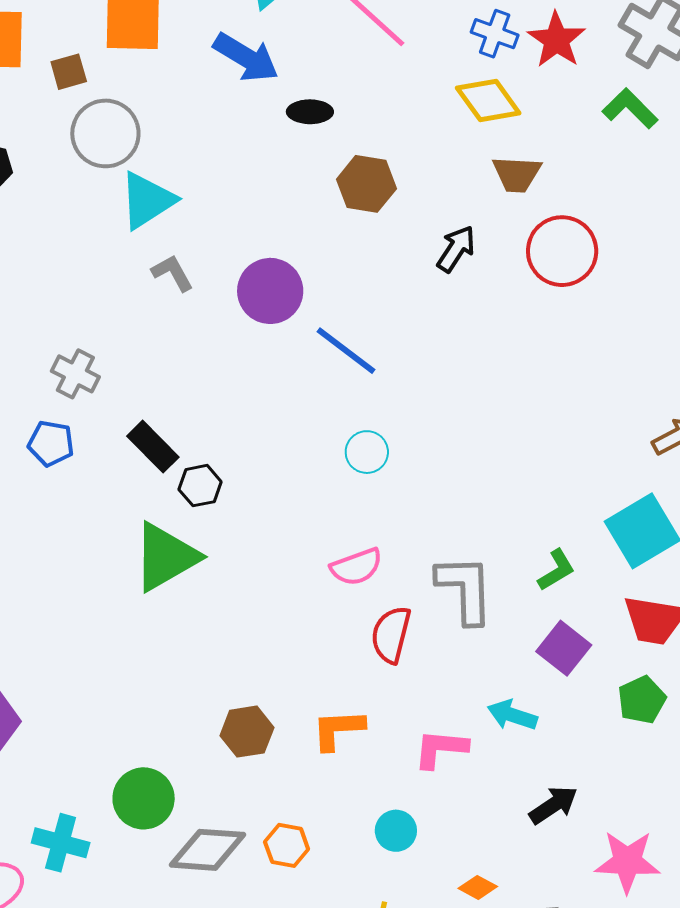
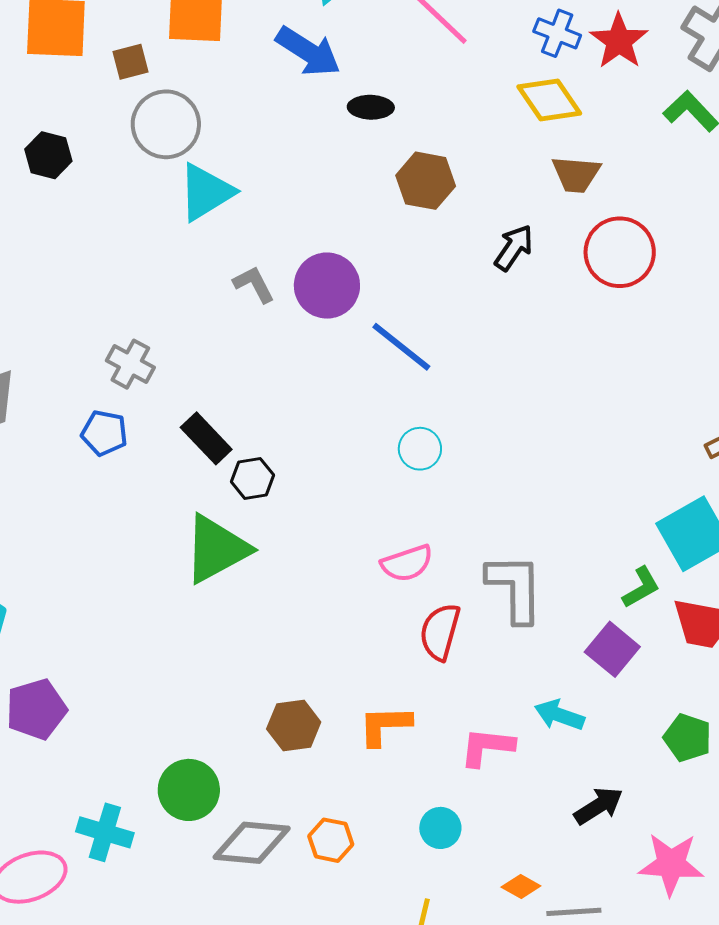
gray L-shape: (173, 273) -> (254, 284), moved
green L-shape: (556, 570) -> (641, 587), moved
green pentagon: (642, 700) -> (688, 738), moved, turned -30

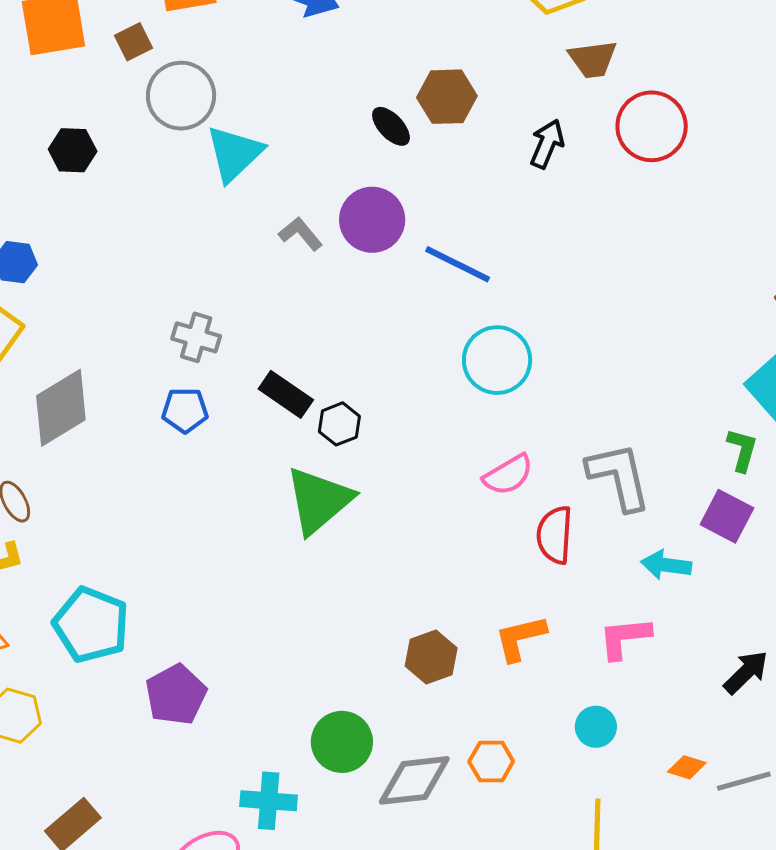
black ellipse: (371, 107) -> (391, 126), moved, turned 57
cyan circle: (420, 449) -> (497, 360), size x1.6
green L-shape: (641, 587) -> (742, 450), turned -33
cyan arrow: (559, 715) -> (666, 565), moved

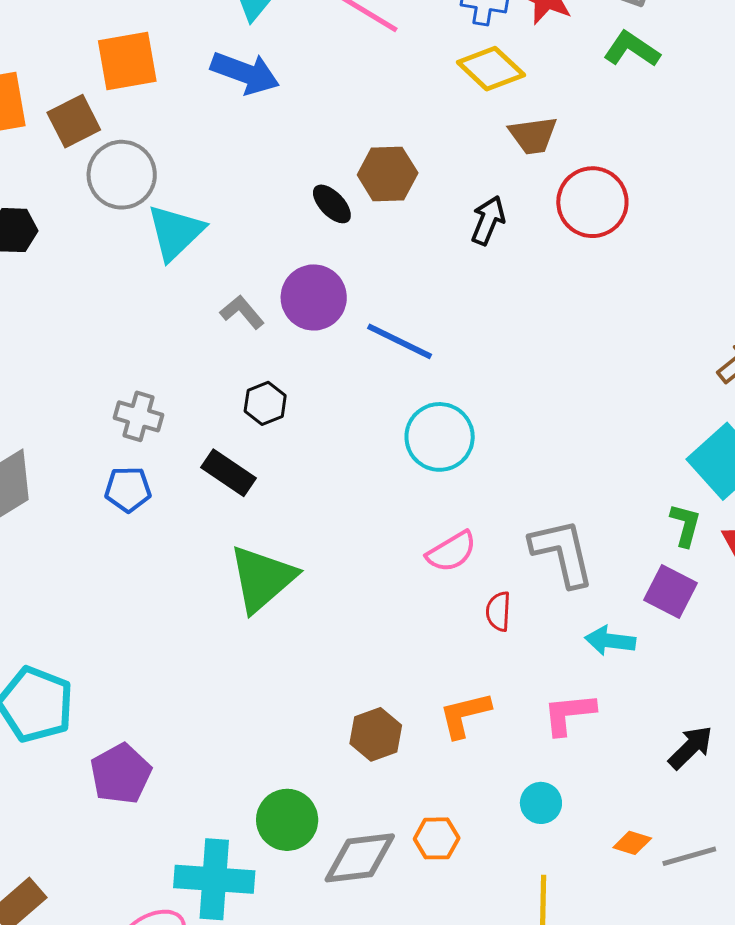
brown square: (133, 42) -> (74, 121), size x1.4
black hexagon: (339, 424) -> (265, 403), moved
red semicircle: (555, 535) -> (498, 611), size x0.7
cyan cross: (269, 801) -> (214, 879), size x1.4

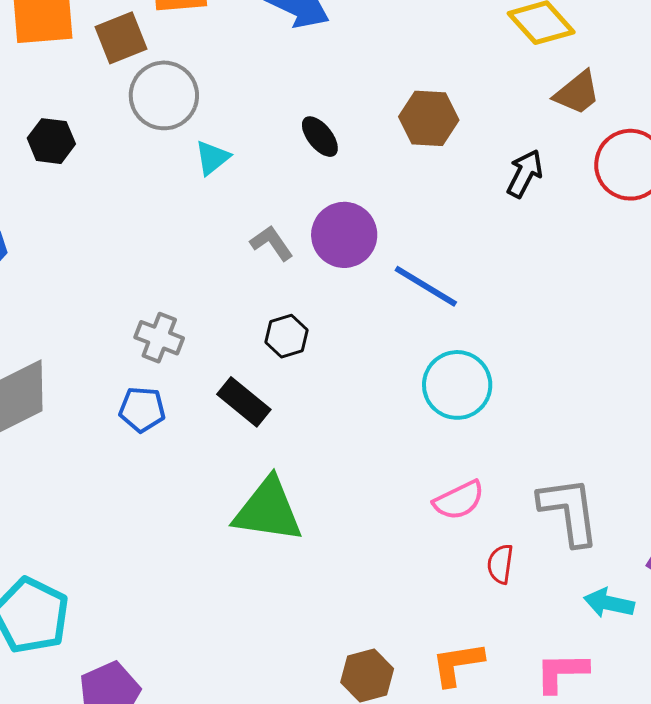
brown trapezoid: (533, 135) -> (577, 93), turned -36
black ellipse: (332, 204) -> (320, 137), moved
cyan triangle: (175, 232) -> (212, 158), size x0.6
green triangle: (262, 579) -> (268, 510), turned 44

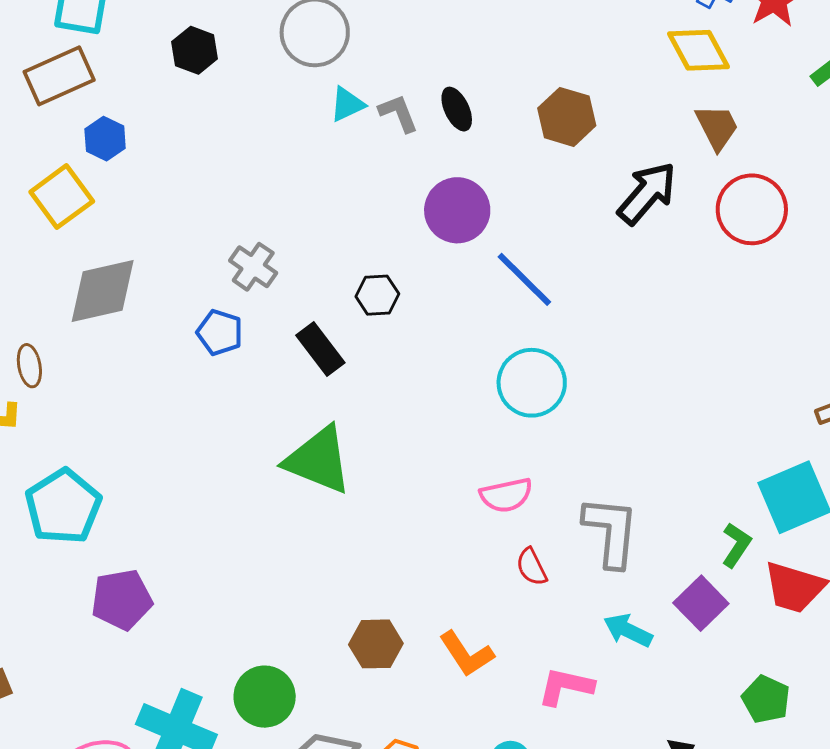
brown trapezoid: (577, 93) -> (717, 127), turned -92
black arrow: (525, 174) -> (647, 193), size x1.4
gray L-shape: (272, 243) -> (398, 113), moved
red semicircle: (500, 564) -> (532, 567), turned -48
orange L-shape: (457, 664) -> (466, 654), turned -128

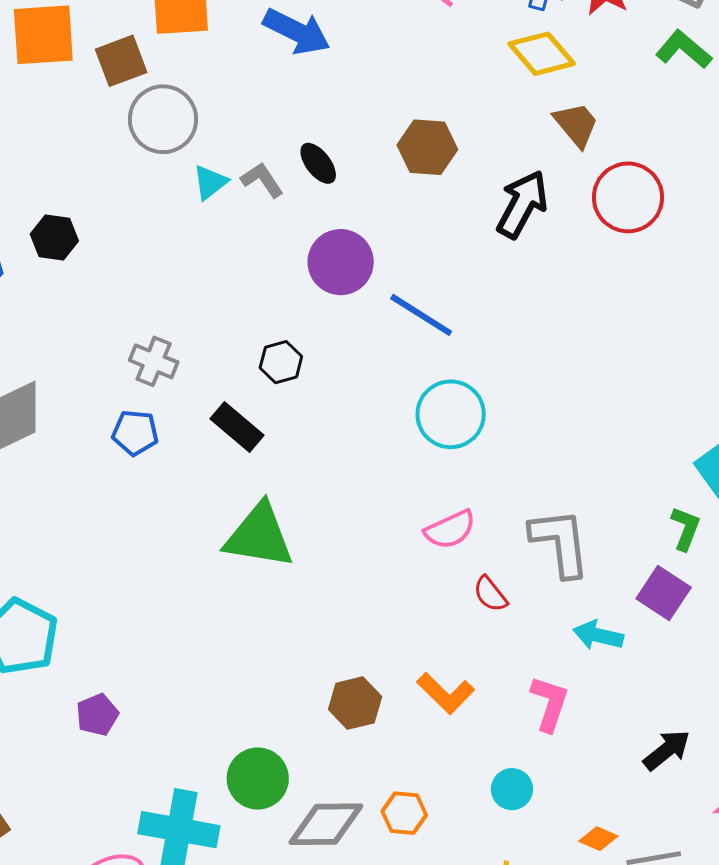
black hexagon: (195, 50) -> (54, 237), moved
purple pentagon: (122, 600) -> (97, 715), size x0.7
pink L-shape: (566, 686) -> (550, 704), turned 108

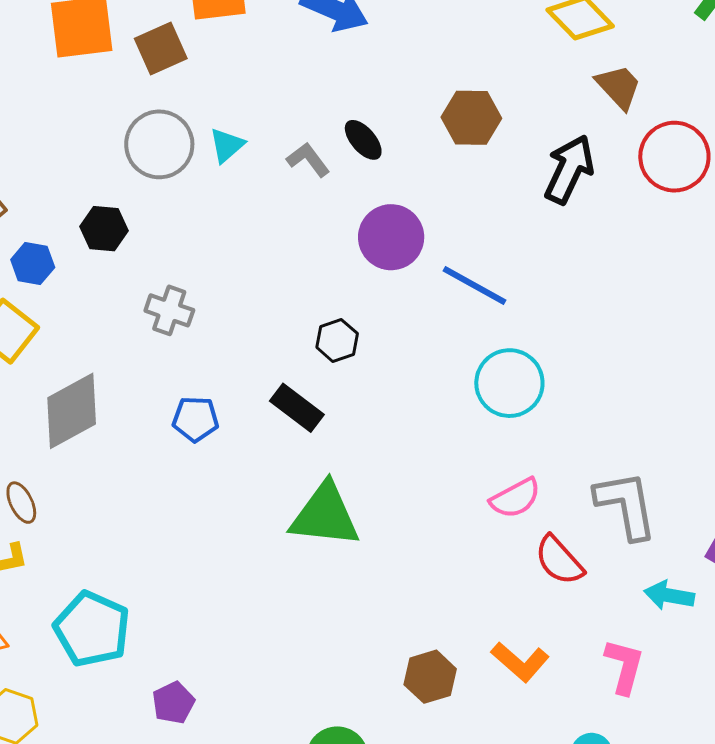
gray circle: (163, 119) -> (159, 144), moved
cyan triangle: (210, 182) -> (227, 145), moved
gray cross: (154, 361) -> (169, 310), moved
red semicircle: (490, 594) -> (559, 560), size x1.4

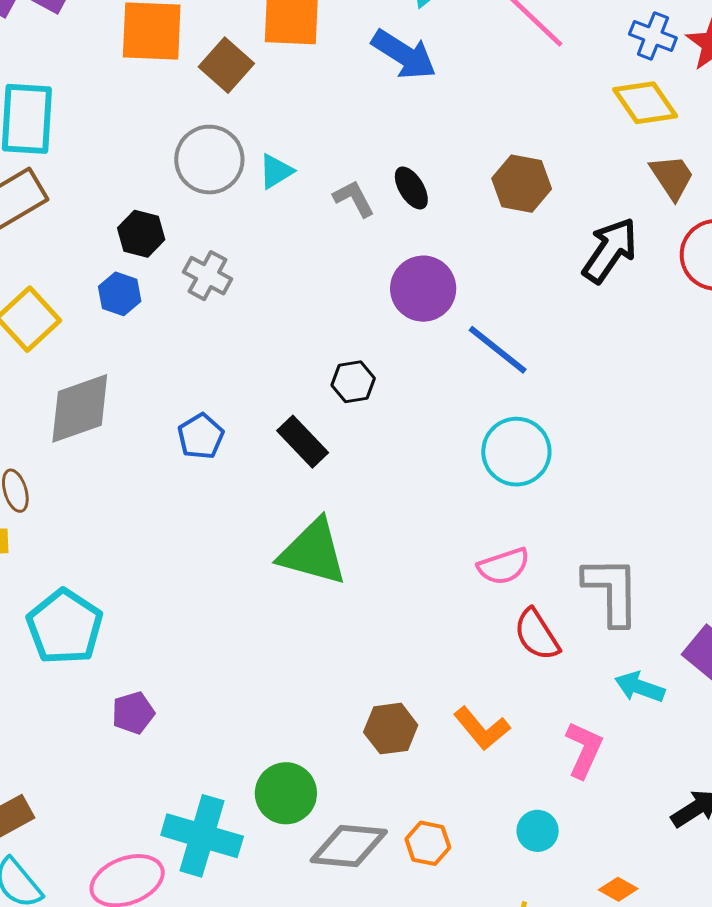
brown square: (161, 49) -> (226, 65), turned -34
blue hexagon: (33, 263) -> (120, 294), moved
gray cross: (169, 310) -> (208, 276), moved
blue pentagon: (196, 419) -> (201, 436), turned 30

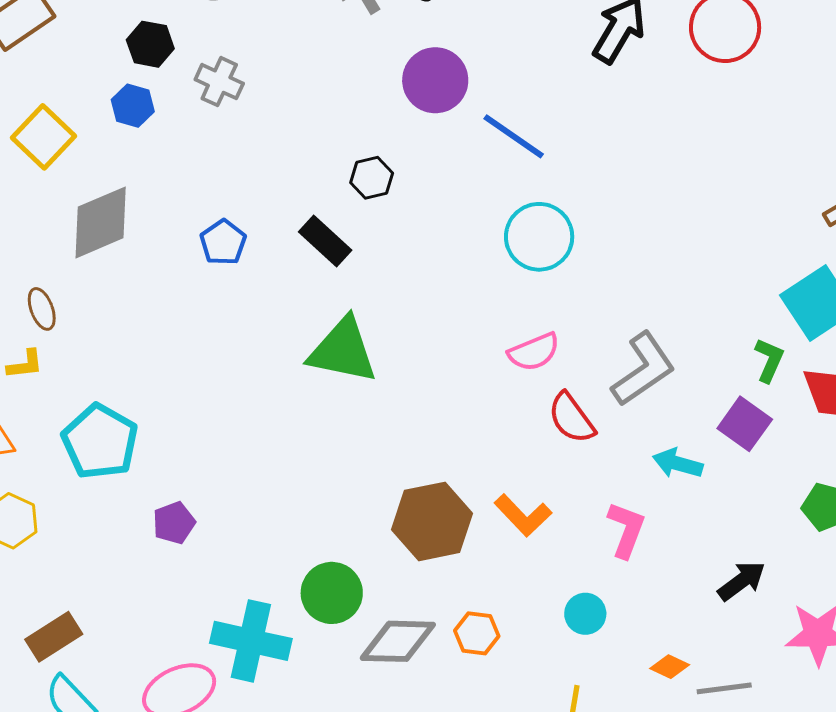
gray L-shape: (612, 591) -> (643, 369), turned 60
brown hexagon: (391, 729) -> (432, 521), size x1.5

